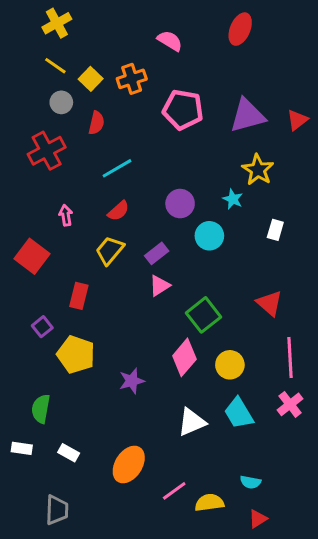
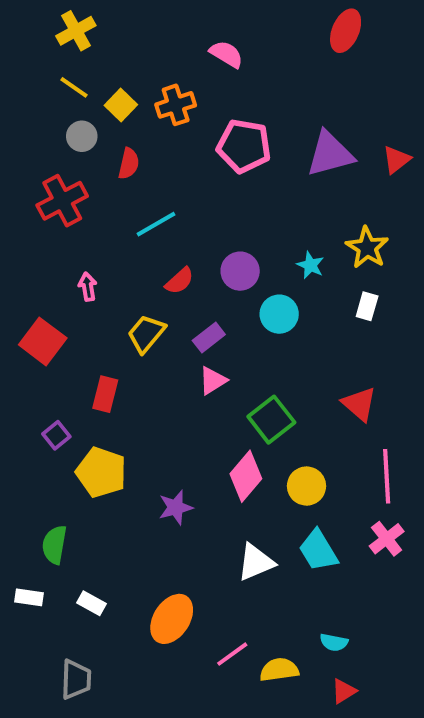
red ellipse: (240, 29) -> (346, 31), moved
yellow star: (258, 170) -> (367, 248), moved
red semicircle: (118, 211) -> (179, 281), moved

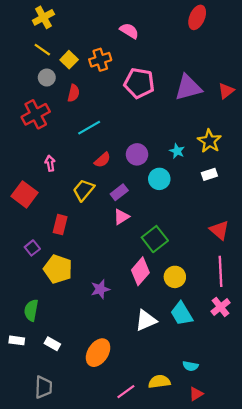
white rectangle: (367, 306) -> (209, 174), turned 56
red triangle: (359, 404) -> (219, 230), moved
pink line: (232, 654) -> (126, 392), moved

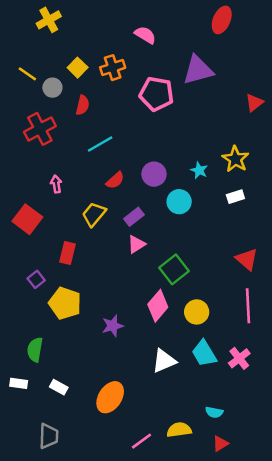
yellow line: (42, 50) -> (27, 74), moved
purple triangle: (188, 88) -> (198, 70), moved
pink cross: (221, 307) -> (239, 358), moved

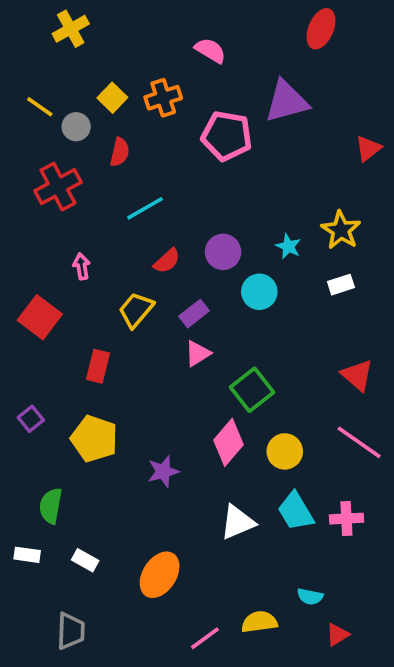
purple square: (36, 279) -> (31, 419), moved
pink line: (248, 306) -> (359, 442), turned -52
pink cross: (239, 358) -> (346, 519), turned 35
red triangle: (220, 444) -> (337, 635), moved

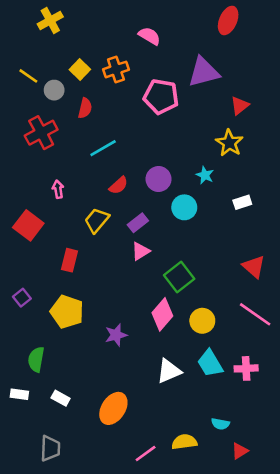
red triangle: (368, 148) -> (240, 106), moved
yellow star: (341, 230) -> (229, 143), moved

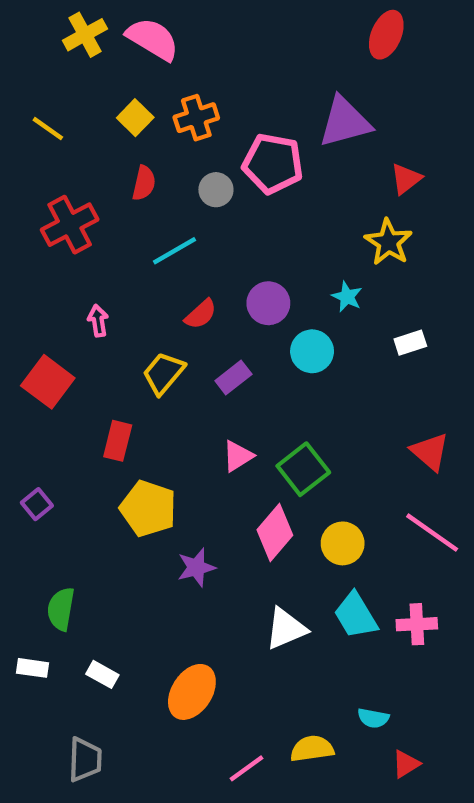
pink semicircle: (149, 36) -> (153, 39), moved, size x1.4
gray circle: (54, 90) -> (216, 190), moved
pink triangle: (140, 251) -> (238, 456), moved
yellow pentagon: (67, 312) -> (148, 508), moved

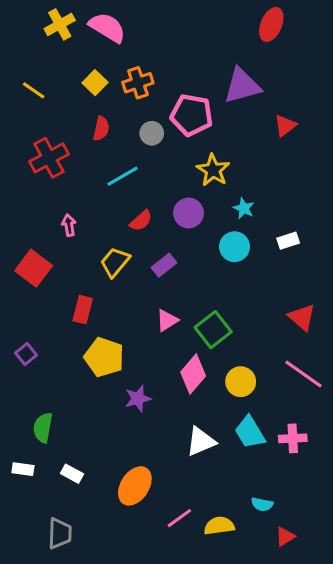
yellow star: (388, 242) -> (213, 170), moved
cyan circle: (312, 351) -> (235, 247), moved
pink line: (247, 768) -> (179, 518), moved

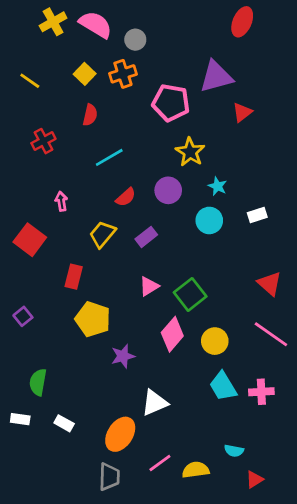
red triangle: (285, 126) -> (242, 112), moved
gray circle: (152, 133) -> (135, 40), moved
red cross: (49, 158) -> (43, 141), size x0.7
white triangle: (201, 441) -> (154, 403), moved
gray trapezoid: (60, 533) -> (109, 477), moved

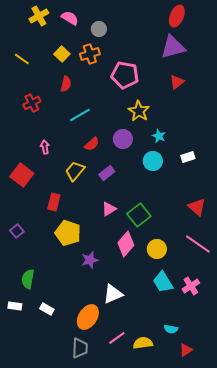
pink semicircle: (96, 25) -> (70, 18), size x0.7
purple triangle: (216, 77) -> (173, 47), moved
pink cross: (261, 392) -> (191, 286), turned -30

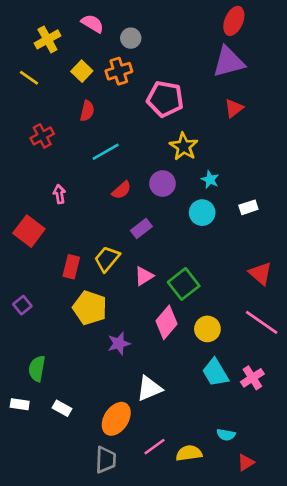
yellow cross: (39, 16) -> (47, 39), moved
yellow trapezoid: (75, 171) -> (107, 259), moved

